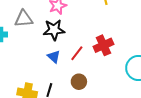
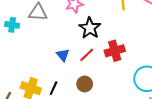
black star: (54, 30) -> (90, 28), moved, turned 30

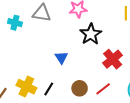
red cross: (115, 51) -> (113, 59), turned -30
red line: (87, 55) -> (103, 89), moved

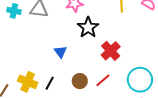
cyan cross: (15, 23) -> (14, 11), moved

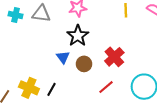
black star: (88, 27) -> (78, 36), moved
brown circle: (80, 81) -> (84, 64), moved

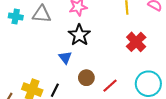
red cross: (114, 57) -> (136, 42), moved
brown circle: (84, 64) -> (86, 78), moved

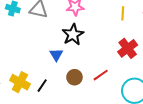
red line: (110, 86) -> (101, 75), moved

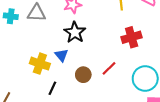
red cross: (128, 48) -> (132, 37), turned 30
yellow cross: (20, 82) -> (40, 64), moved

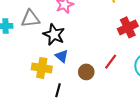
black star: (75, 32) -> (54, 35), moved

